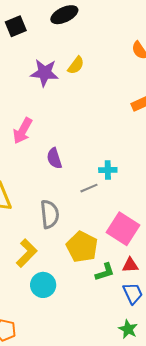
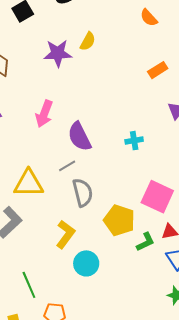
purple semicircle: (54, 158) -> (79, 137), size x1.4
gray line: (89, 188) -> (67, 166), moved

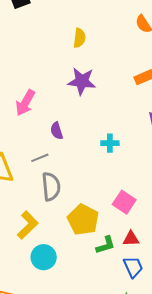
yellow semicircle: (88, 41) -> (79, 38), turned -30
purple star: (58, 53) -> (82, 81), moved
purple semicircle: (79, 137) -> (57, 131), size x0.6
pink square: (157, 197) -> (124, 202), size x0.7

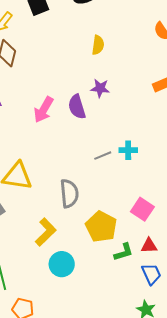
purple star: (82, 81) -> (100, 88), size x0.7
purple semicircle: (57, 131) -> (77, 107), moved, size x1.4
gray line: (40, 158) -> (103, 156), moved

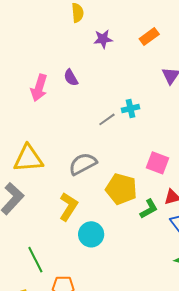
purple star: (100, 88) -> (103, 39), moved
purple semicircle: (77, 107) -> (71, 78), size x0.7
gray semicircle: (69, 193) -> (83, 164), turned -100

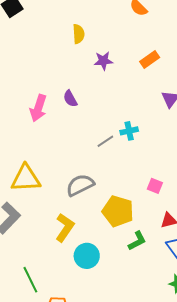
pink square: (158, 163) -> (155, 186), size x0.7
green L-shape: (149, 209) -> (137, 241), moved

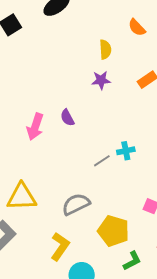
yellow semicircle: (79, 34) -> (105, 50), moved

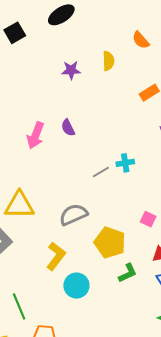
purple star: (101, 80) -> (71, 70), moved

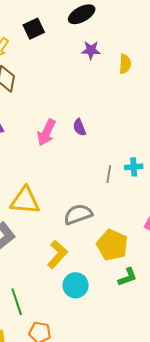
purple star: (71, 70) -> (91, 50), moved
gray line: (101, 172) -> (109, 174), turned -54

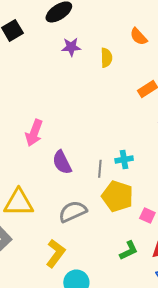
purple semicircle: (79, 127) -> (62, 162), moved, size x1.4
yellow pentagon: (112, 245) -> (117, 196), moved
green L-shape: (127, 277) -> (129, 250), moved

